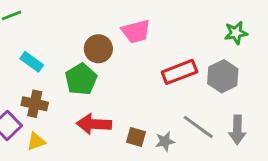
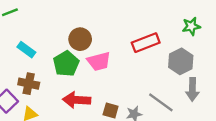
pink trapezoid: (136, 31) -> (99, 61), moved
red rectangle: (179, 72) -> (146, 43), moved
gray arrow: (237, 130) -> (192, 89), moved

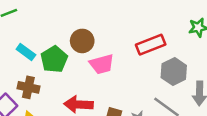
gray hexagon: (181, 61) -> (174, 71), moved
green pentagon: (66, 64) -> (54, 59), moved

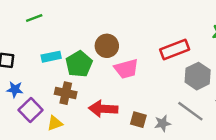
cyan rectangle: (26, 52) -> (51, 57), turned -48
brown cross: (28, 87) -> (66, 93), moved

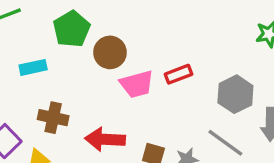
red rectangle: (175, 49) -> (179, 74), moved, size x0.7
green pentagon: (79, 64) -> (72, 29), moved

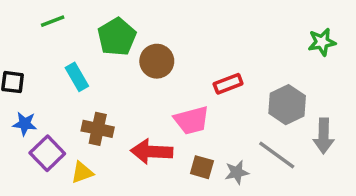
cyan rectangle: (33, 67) -> (77, 77), turned 72
pink trapezoid: (137, 84) -> (192, 120), moved

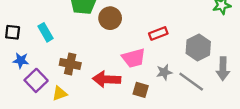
cyan rectangle: (77, 77) -> (45, 32), moved
gray star: (237, 172) -> (164, 72), moved

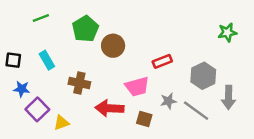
brown cross: (70, 64) -> (79, 83), moved

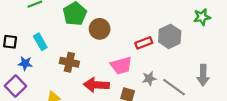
gray hexagon: (203, 76) -> (170, 36), moved
blue star: (22, 89) -> (25, 63), moved
purple square: (37, 109) -> (15, 86), moved

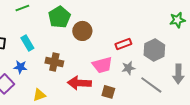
gray hexagon: (170, 36) -> (154, 50), moved
blue star: (25, 63) -> (20, 67), moved
gray star: (149, 78) -> (128, 68), moved

